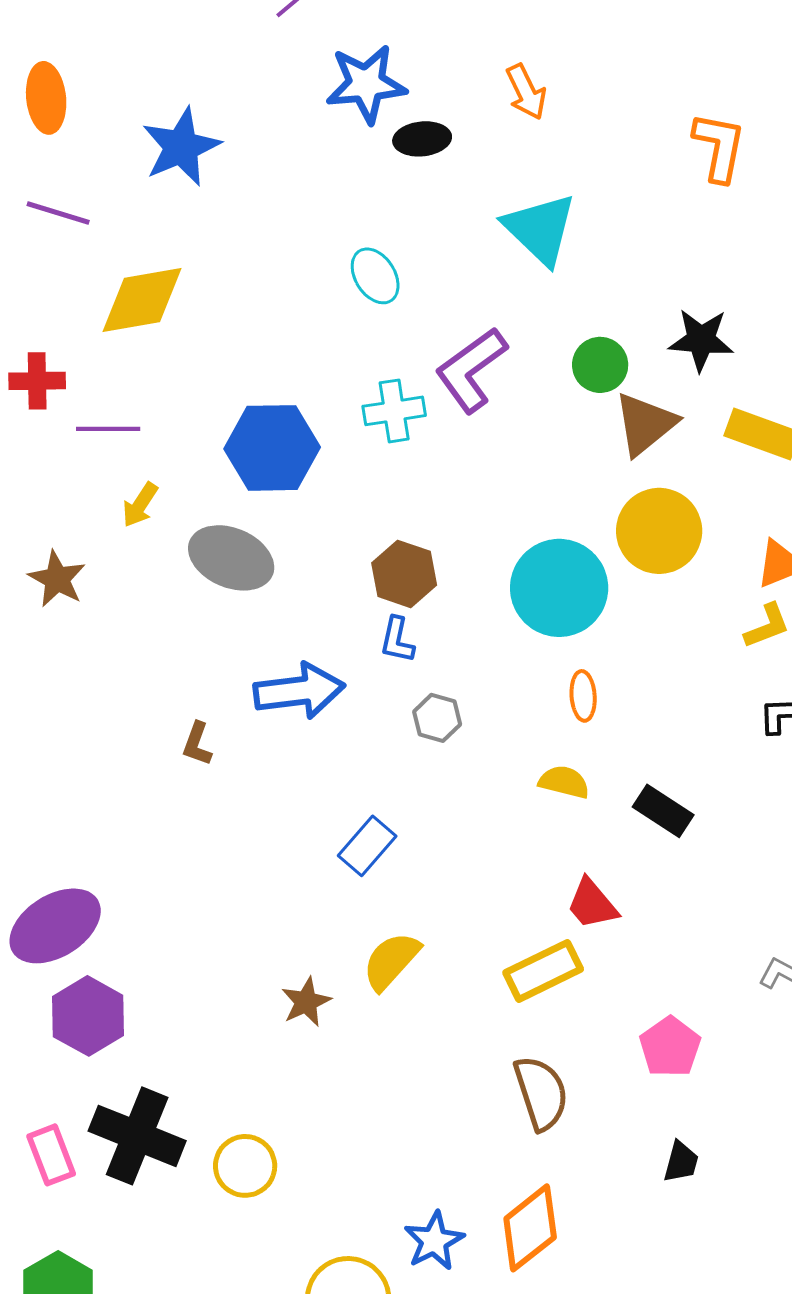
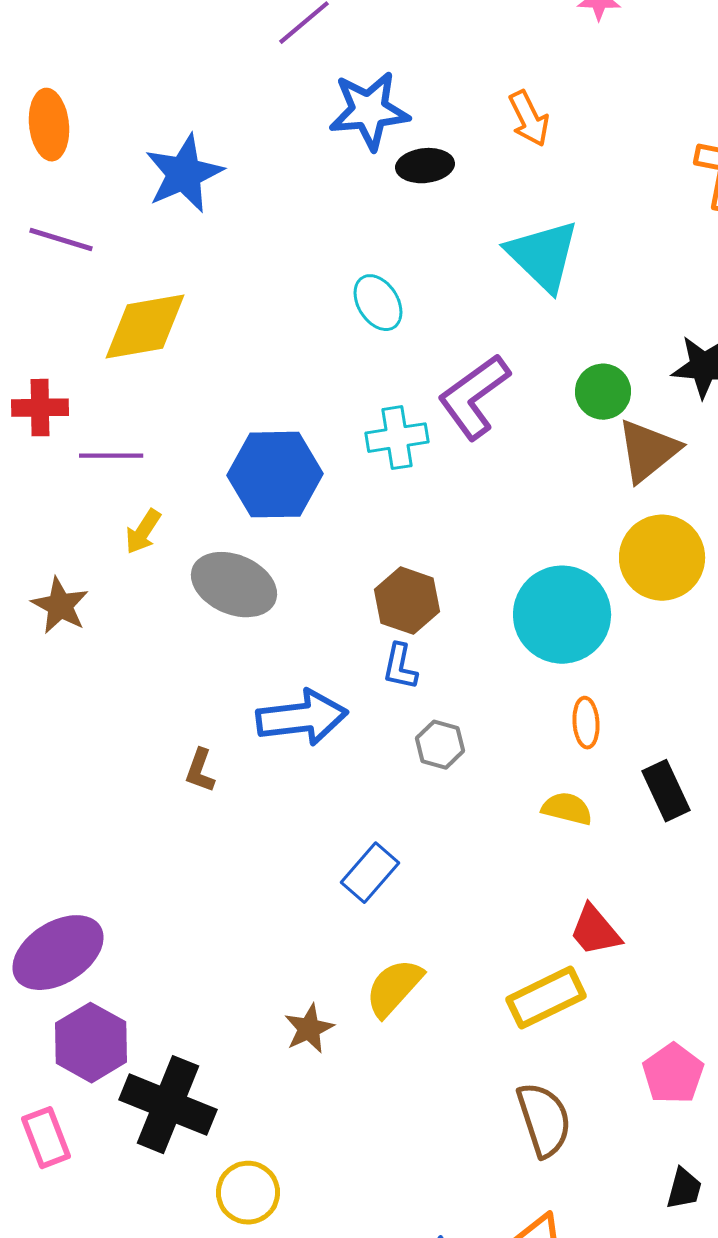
black rectangle: (663, 811) -> (666, 791), moved, turned 32
black cross: (137, 1136) -> (168, 1105), moved
pink rectangle: (51, 1155) -> (46, 1138), moved

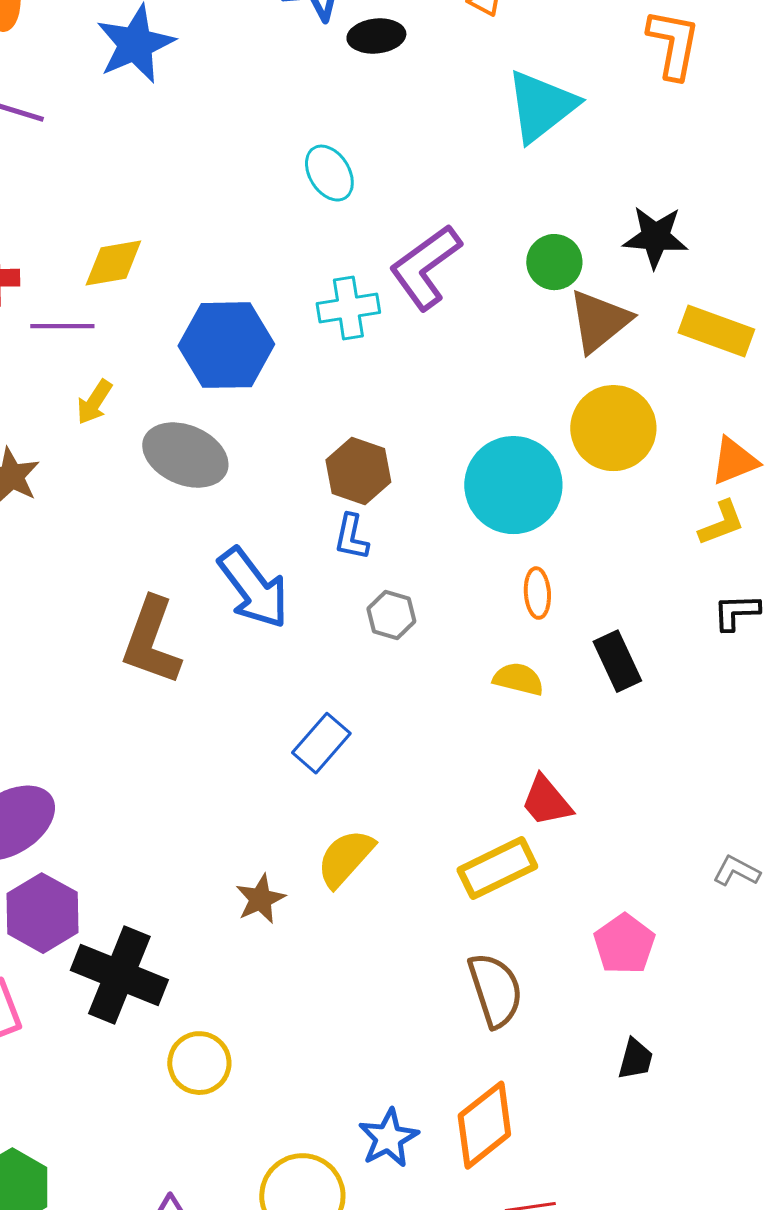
cyan triangle: (543, 256) -> (541, 106), moved, turned 38
yellow diamond: (145, 327) -> (113, 263), moved, size x0.7
blue arrow: (302, 718) -> (253, 588), turned 60
brown L-shape: (200, 771) -> (151, 641), size x2.0

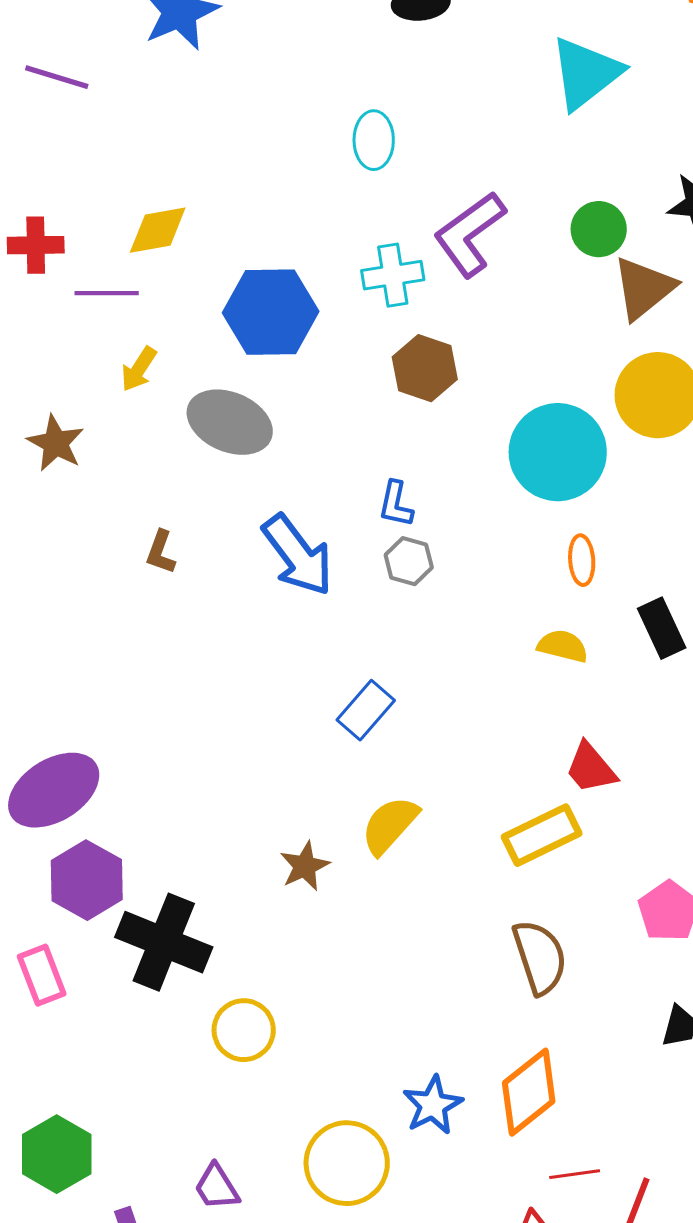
cyan ellipse: (329, 173) -> (374, 140), turned 32
brown hexagon: (358, 471) -> (425, 368), moved
gray hexagon: (391, 615) -> (409, 561), moved
brown L-shape: (151, 641) -> (161, 552), moved, size x0.5

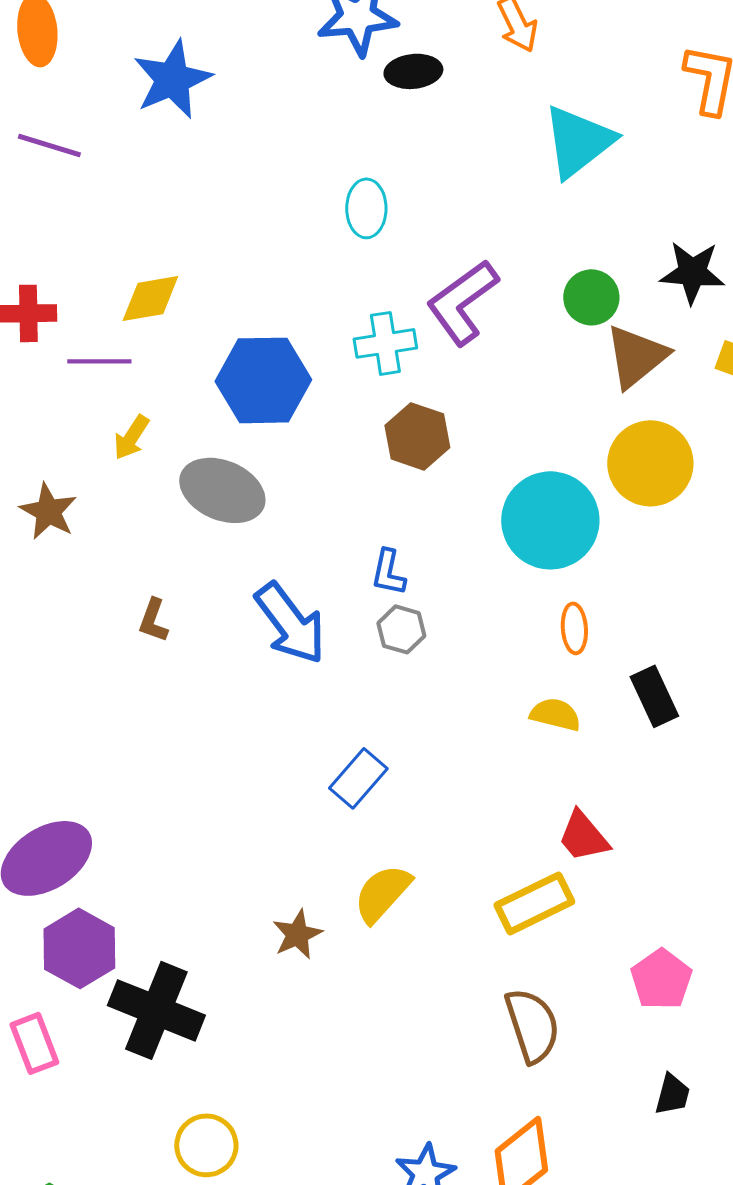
yellow circle: (244, 1030) -> (206, 1145), moved

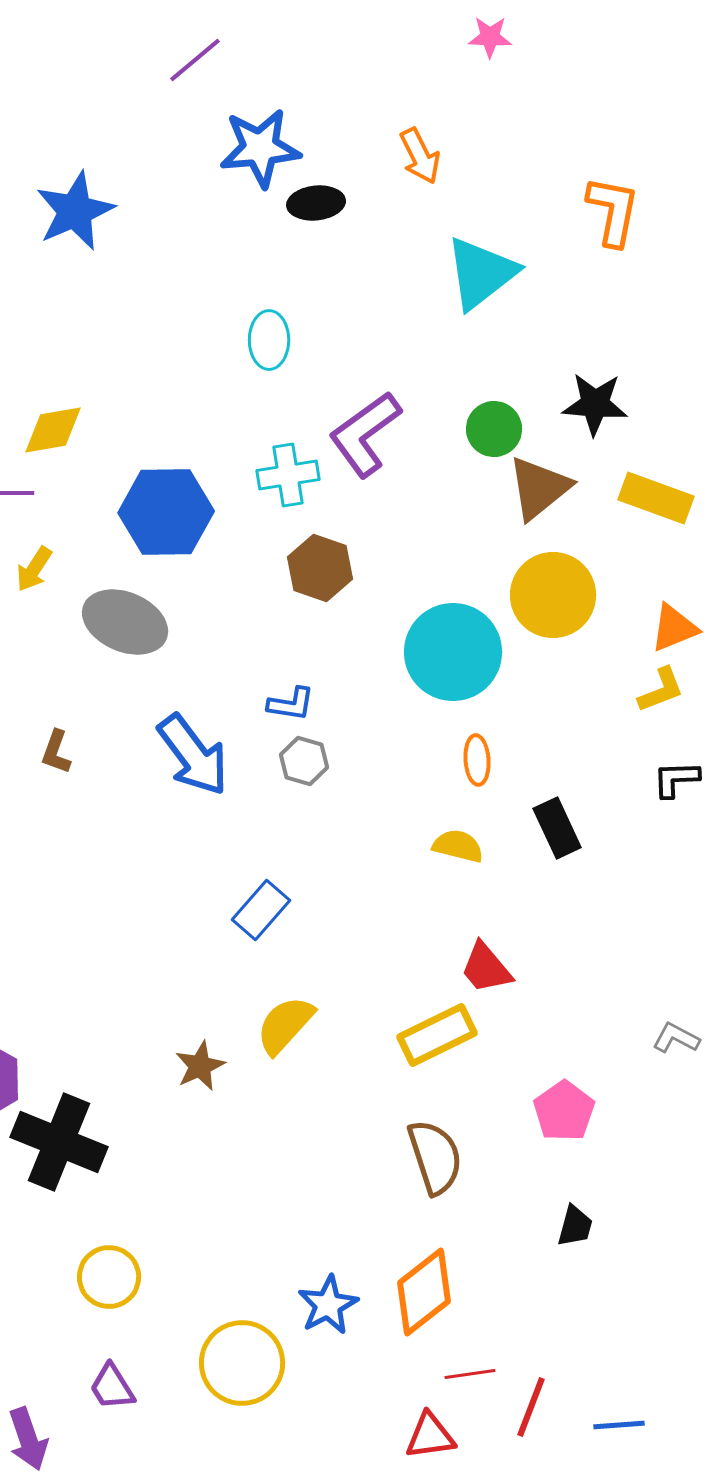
blue L-shape: (388, 572) -> (291, 704), turned -93

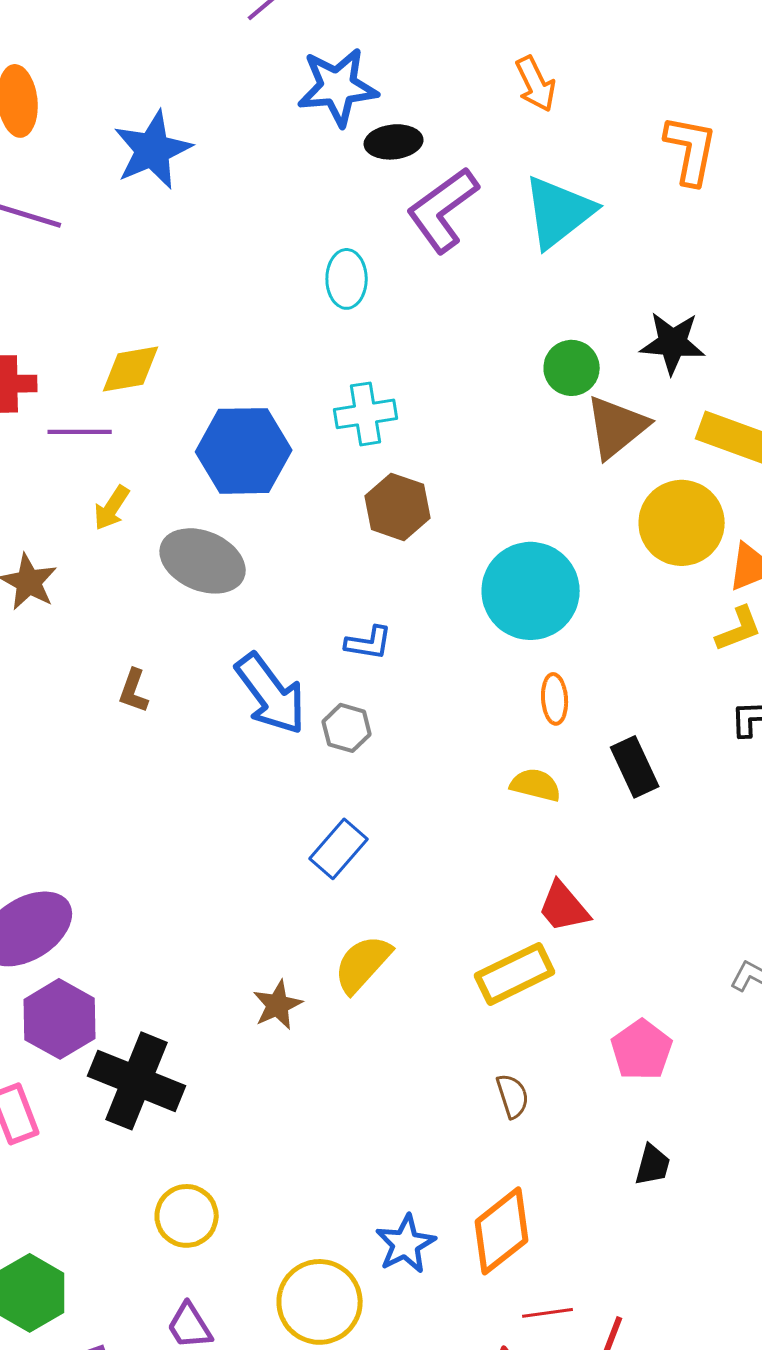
orange arrow: (420, 156) -> (536, 84), moved
purple L-shape: (365, 434) -> (443, 210), moved
yellow circle: (553, 595) -> (682, 523), moved
gray hexagon: (304, 761) -> (347, 728), moved
brown semicircle: (435, 1157) -> (513, 1096), size x0.6

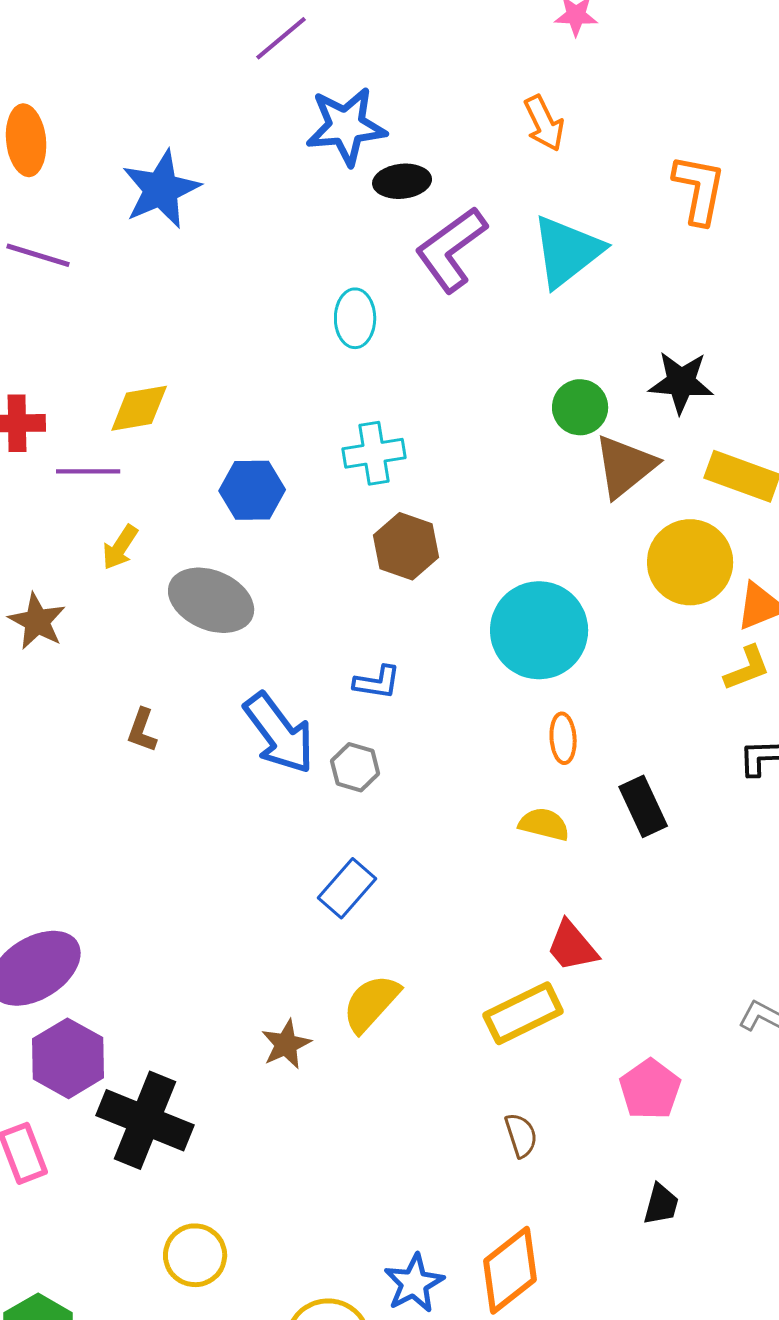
blue hexagon: (244, 451) -> (252, 490), size x0.7

